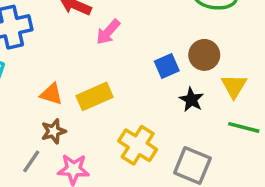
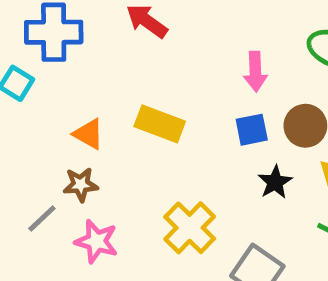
pink arrow: (108, 32) -> (255, 72), moved, turned -56
yellow rectangle: (95, 96) -> (160, 124), moved, turned 32

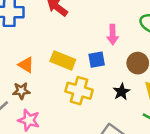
blue square: (252, 130) -> (97, 60), moved
yellow cross: (190, 228) -> (79, 91), moved, turned -30

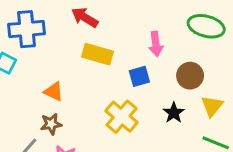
yellow rectangle: (63, 60) -> (98, 54), moved
yellow cross: (79, 91) -> (122, 117), turned 30

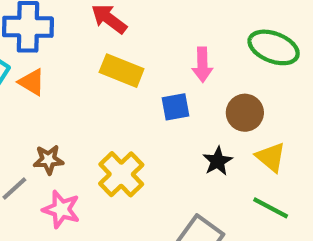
orange triangle: (54, 92) -> (32, 82), moved
yellow triangle: (212, 106) -> (271, 157), turned -35
yellow cross: (122, 117) -> (121, 174), moved

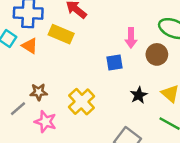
yellow rectangle: (122, 71) -> (61, 34), moved
brown circle: (245, 113) -> (157, 54), moved

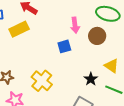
yellow rectangle: (61, 34) -> (19, 29), turned -42
black star: (139, 95) -> (91, 79), moved

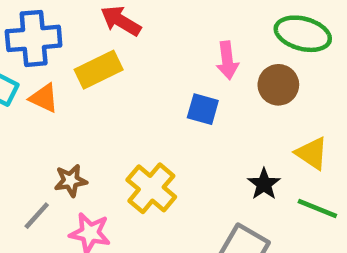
blue square: (64, 46) -> (203, 109), turned 32

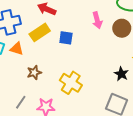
blue square: (203, 109) -> (66, 38), moved
brown star: (71, 180) -> (34, 73), moved

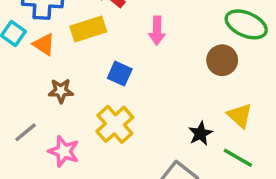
pink arrow: (97, 20) -> (157, 31), moved
blue square: (66, 38) -> (120, 74), moved

